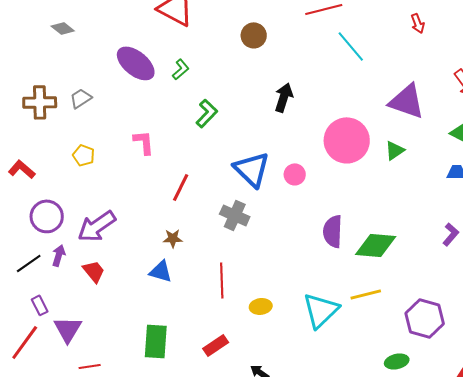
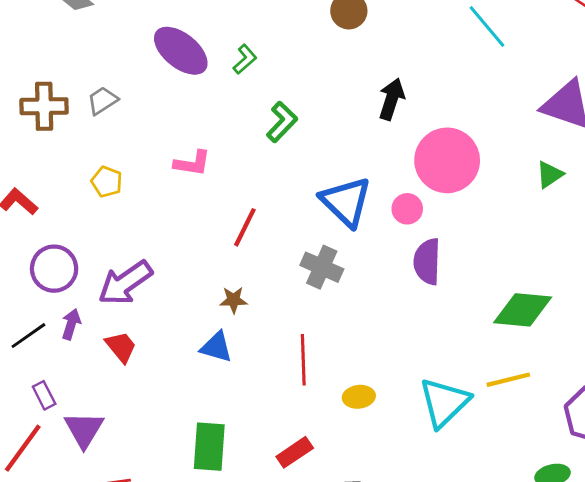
pink circle: (347, 140) -> (447, 160), moved
pink L-shape: (144, 142) -> (192, 163), turned 104
purple semicircle: (333, 231) -> (427, 261), moved

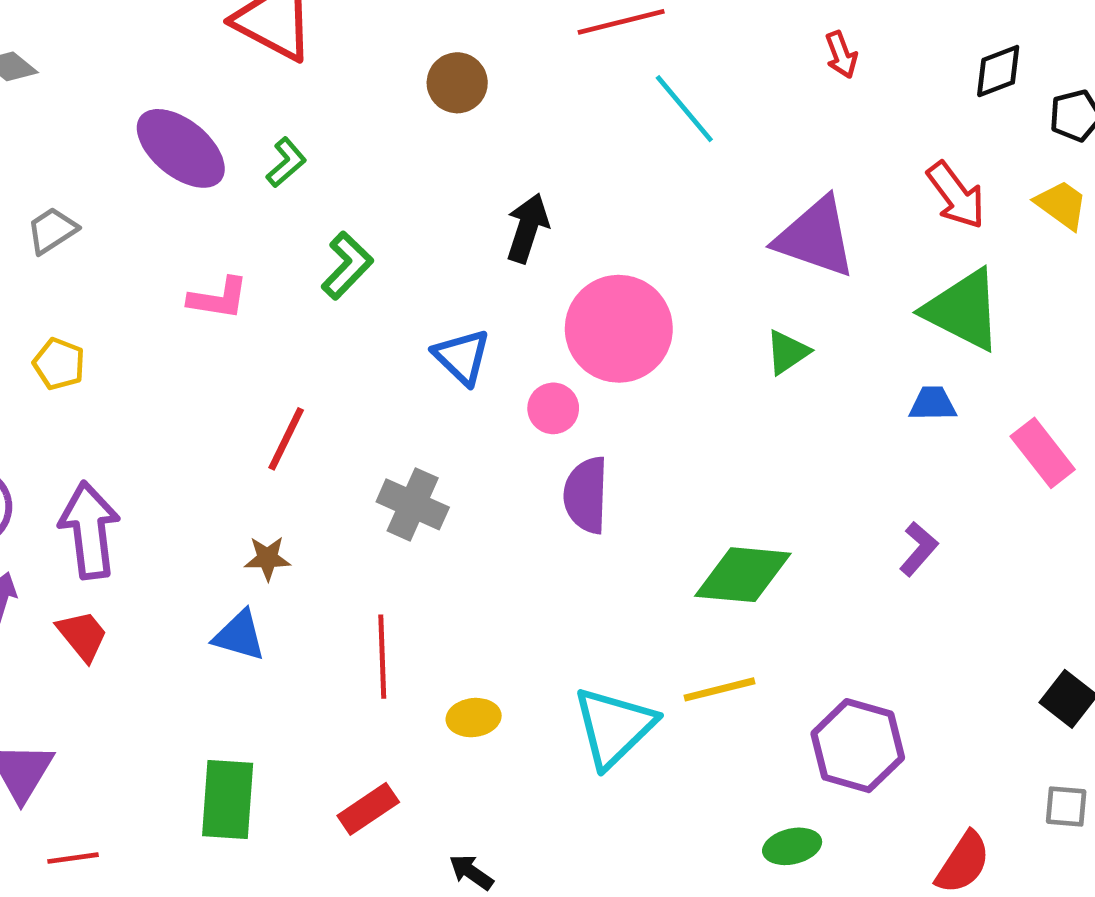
pink L-shape: (192, 163) -> (218, 298), moved
blue triangle: (346, 202) -> (462, 357), moved, size x0.7
purple arrow: (125, 283) -> (89, 530), turned 118

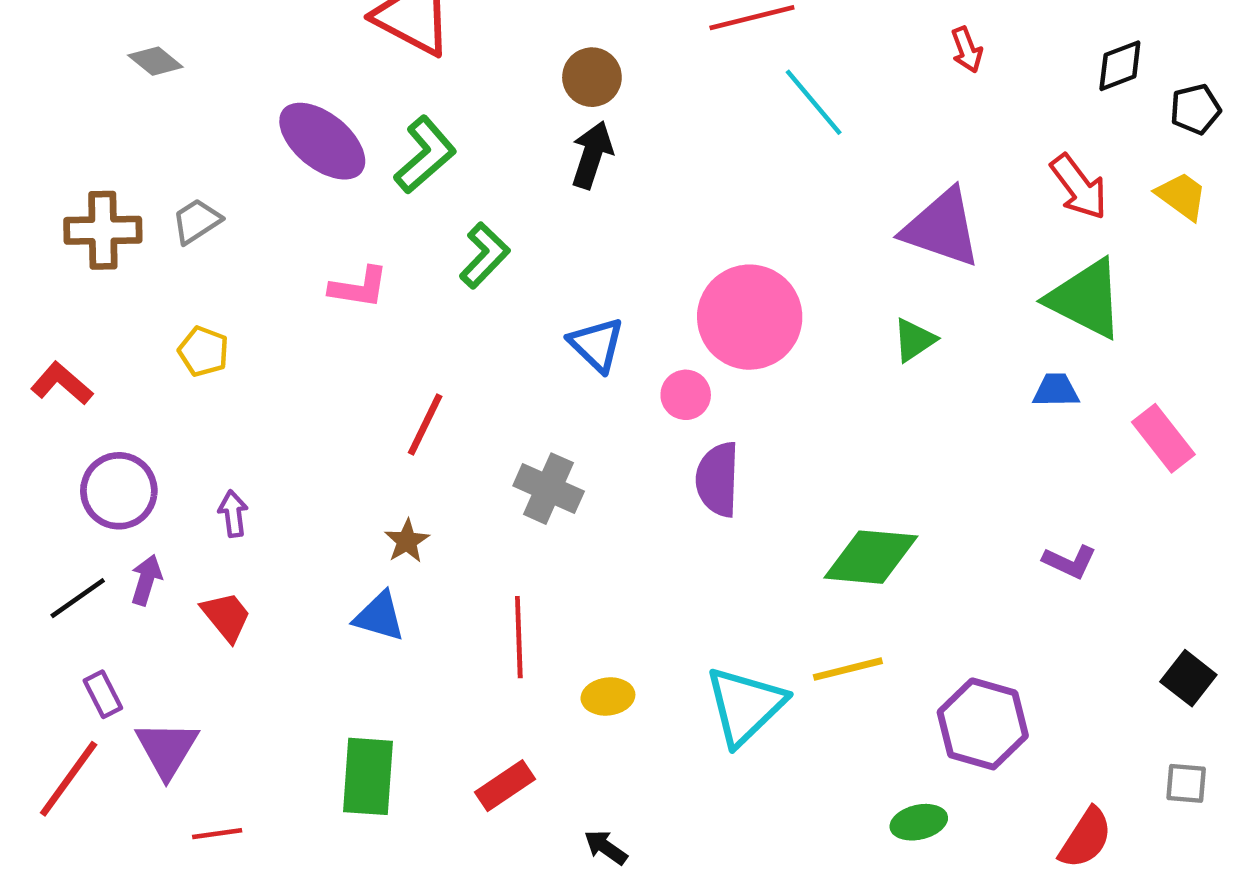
green L-shape: (286, 162) -> (425, 155), size x1.6
black arrow: (527, 228) -> (592, 155), moved
purple arrow: (89, 530) -> (233, 514), size x0.5
purple L-shape: (919, 549) -> (1070, 562), moved, turned 74
brown star: (267, 558) -> (407, 541), turned -30

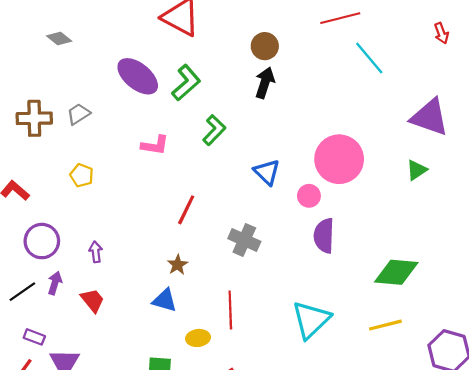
purple rectangle: (103, 694) -> (34, 337), turned -42
yellow ellipse: (608, 696) -> (198, 338), moved
cyan triangle: (745, 706) -> (311, 320), moved

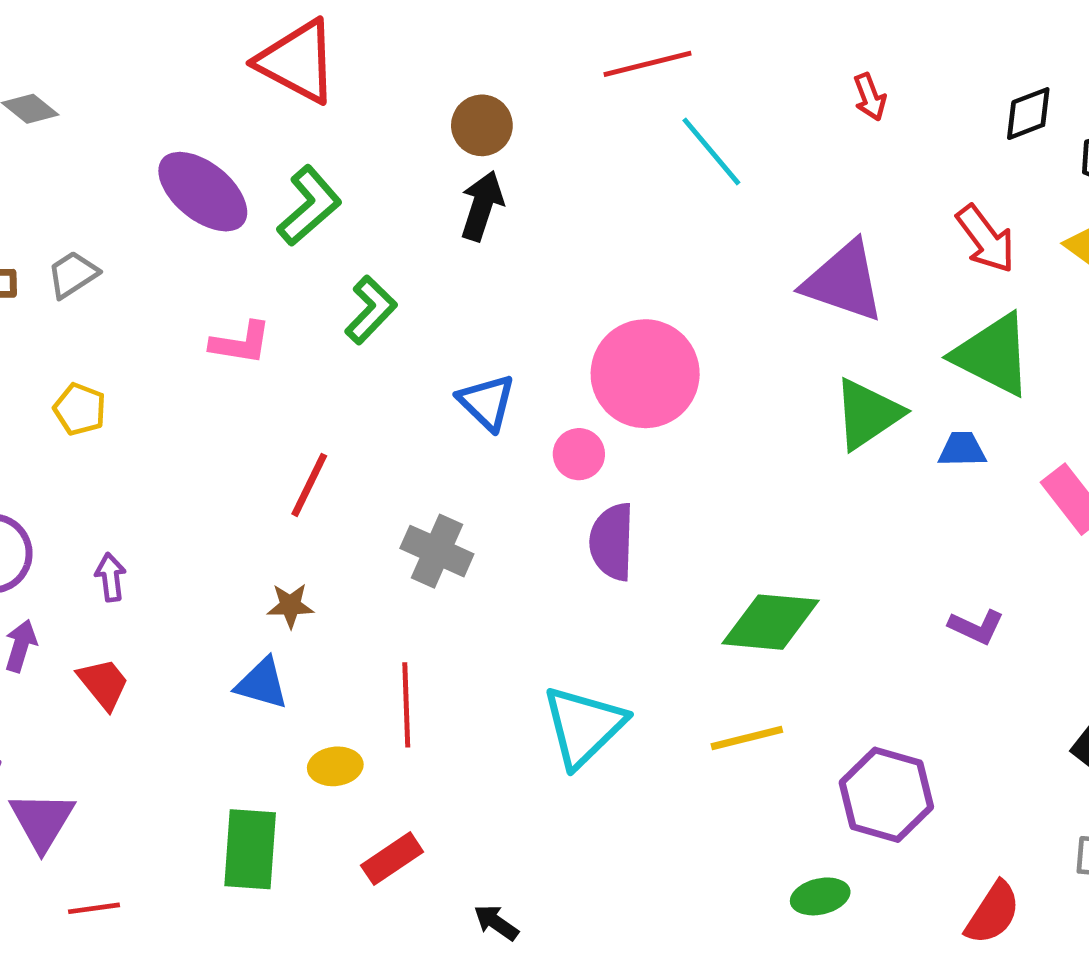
green triangle: (417, 170) -> (867, 414), moved, size x1.6
brown star: (178, 265) -> (290, 606), turned 30

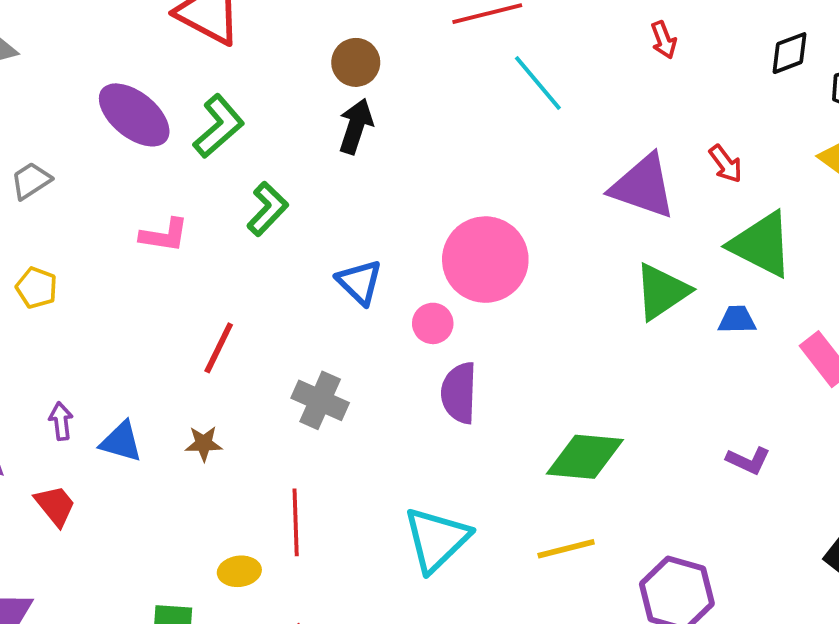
red arrow: (986, 239) -> (726, 164), moved, size x0.7
blue triangle: (262, 684) -> (121, 442), moved

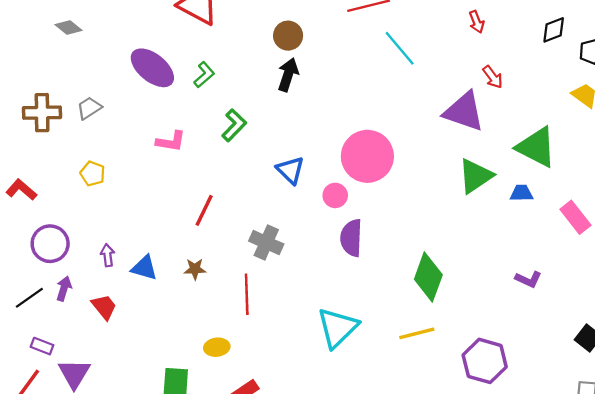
green L-shape: (219, 126) -> (204, 75), size x0.7
red arrow: (726, 164) -> (493, 77), moved
green diamond: (585, 457) -> (428, 277), turned -75
red line: (296, 522) -> (247, 294), moved

